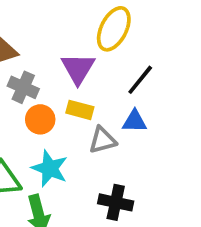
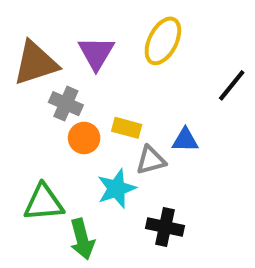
purple triangle: (78, 68) -> (96, 53), moved
black line: (140, 80) -> (232, 85), moved
cyan star: (50, 168) -> (116, 188), moved, turned 30

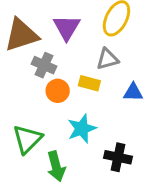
gray triangle: (151, 160) -> (107, 59), moved
green triangle: (44, 203) -> (27, 139), turned -40

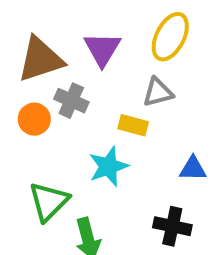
orange circle: (58, 91) -> (34, 119), moved
blue triangle: (133, 92) -> (193, 169), moved
cyan star: (82, 129) -> (108, 166), moved

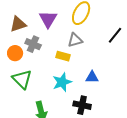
brown triangle: (40, 59) -> (18, 24), size x0.7
cyan star: (108, 166) -> (62, 82), moved
green triangle: (49, 202) -> (22, 79), moved, turned -30

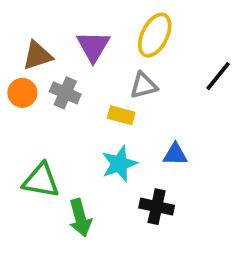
orange circle: (15, 53) -> (22, 93), moved
green triangle: (22, 79) -> (41, 180), moved, turned -35

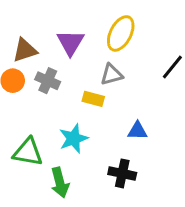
cyan star: (119, 164) -> (74, 138), moved

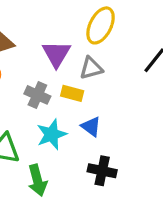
purple triangle: (70, 43) -> (56, 54), moved
gray cross: (48, 81) -> (37, 95), moved
blue triangle: (137, 131) -> (91, 127), moved, turned 35

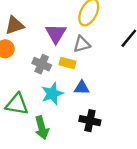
blue triangle: (91, 127) -> (82, 88), turned -35

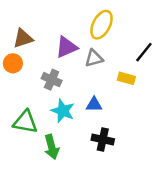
purple triangle: (56, 34) -> (67, 47), turned 35
yellow rectangle: (68, 63) -> (126, 78), moved
cyan star: (52, 94) -> (63, 111), turned -30

